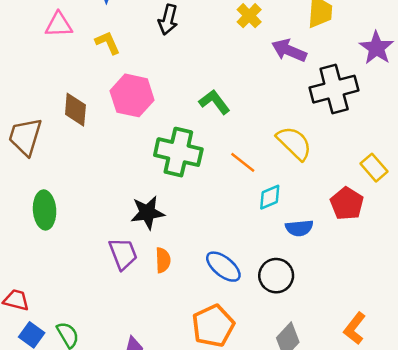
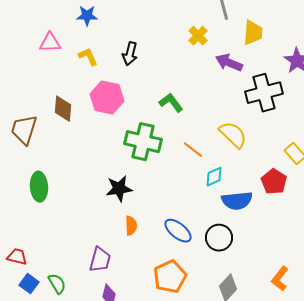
black arrow: (168, 20) -> (130, 54), moved
blue semicircle: (299, 228) -> (237, 201), size x1.4
purple trapezoid: (123, 254) -> (100, 260), moved, turned 36

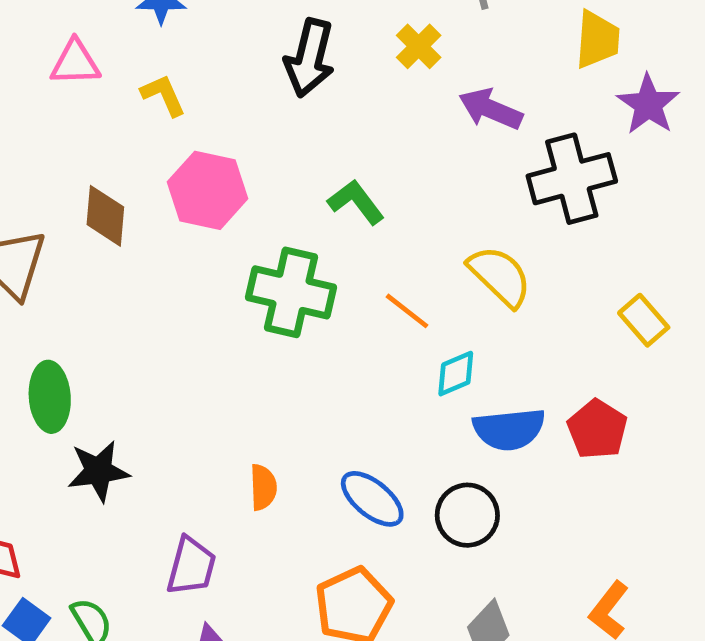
yellow trapezoid: (253, 33) -> (597, 39), moved
black arrow: (130, 54) -> (310, 58), moved, size x1.4
red pentagon: (274, 182) -> (597, 429), moved
black star: (119, 189) -> (98, 471), moved

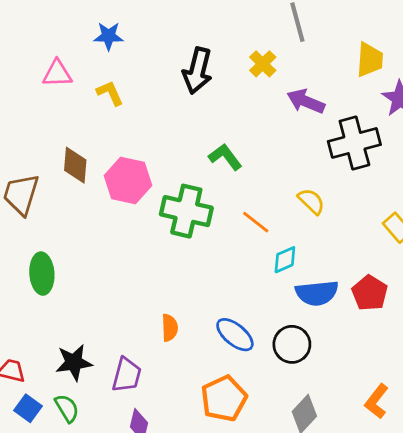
pink hexagon: (207, 190) -> (128, 180), moved
yellow semicircle: (500, 276) -> (311, 201), size x0.7
black star: (98, 471) -> (74, 362), moved

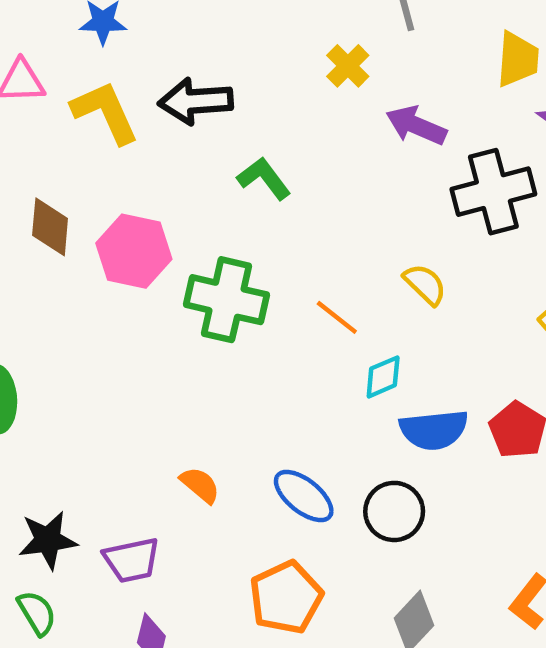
black arrow: (197, 71) -> (196, 101), moved, turned 72
yellow L-shape: (110, 93) -> (105, 112), size x1.6
green L-shape: (225, 157) -> (264, 178), moved
orange semicircle: (170, 328) -> (200, 485), turned -48
purple trapezoid: (127, 375) -> (132, 560), turned 63

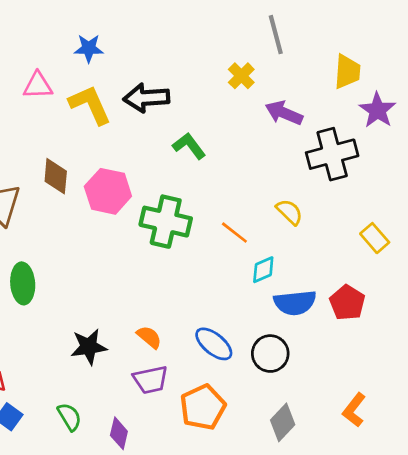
black star: (48, 540) -> (89, 347), moved
purple trapezoid: (132, 560) -> (151, 380), moved
green semicircle: (37, 613) -> (69, 417), moved

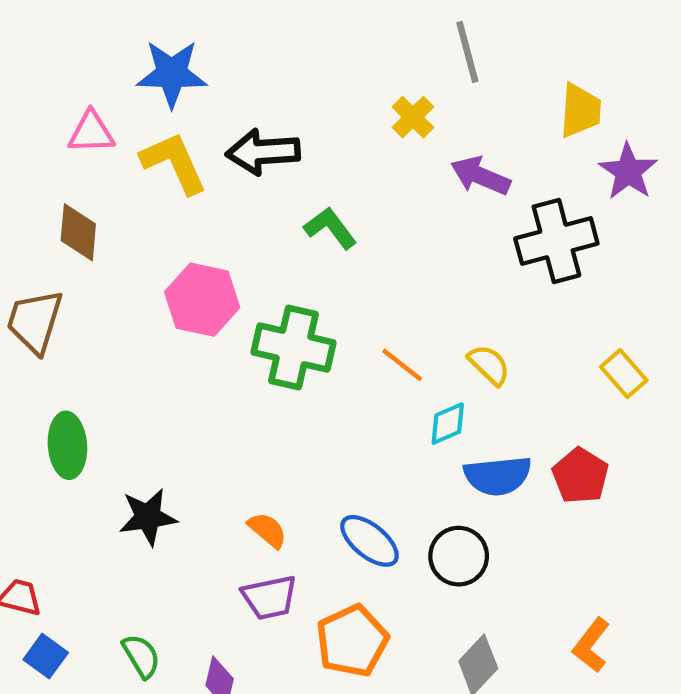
blue star: (89, 48) -> (172, 74), size x1.5
brown diamond: (56, 176) -> (78, 232), moved
yellow semicircle: (289, 212) -> (489, 365), moved
black star: (89, 347) -> (148, 517), moved

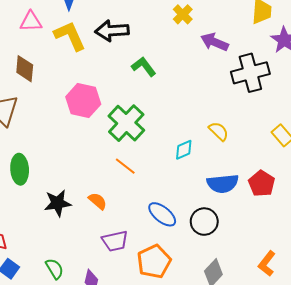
green cross: (293, 347) -> (126, 123), turned 30
orange line: (402, 365) -> (125, 166), moved
cyan diamond: (448, 424) -> (184, 150), moved
orange semicircle: (267, 530) -> (98, 201), moved

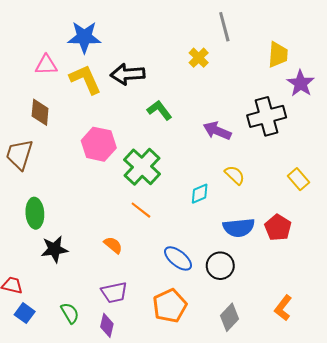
purple arrow: (214, 42) -> (217, 131), moved
black star: (58, 203) -> (54, 249), moved
purple trapezoid: (115, 241) -> (114, 292), moved

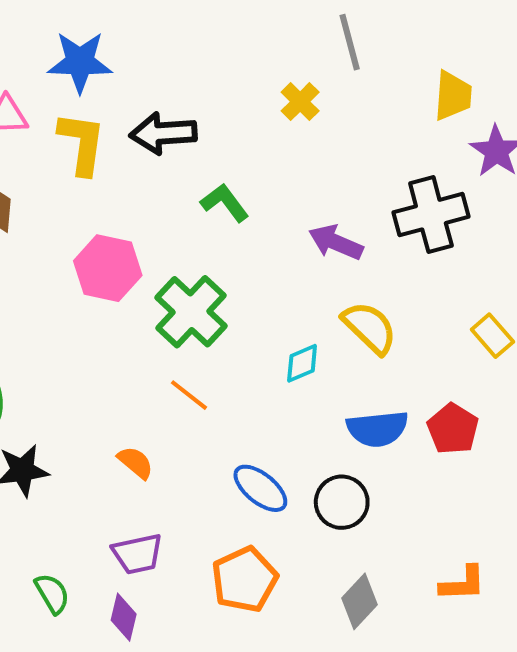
yellow L-shape: (85, 79) -> (82, 143), turned 32
yellow semicircle: (235, 175) -> (369, 328), size x1.4
orange L-shape: (283, 308) -> (463, 583), turned -130

